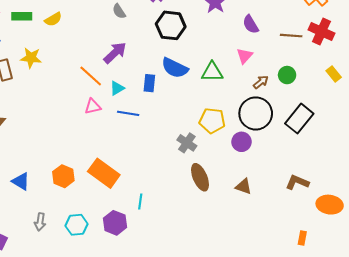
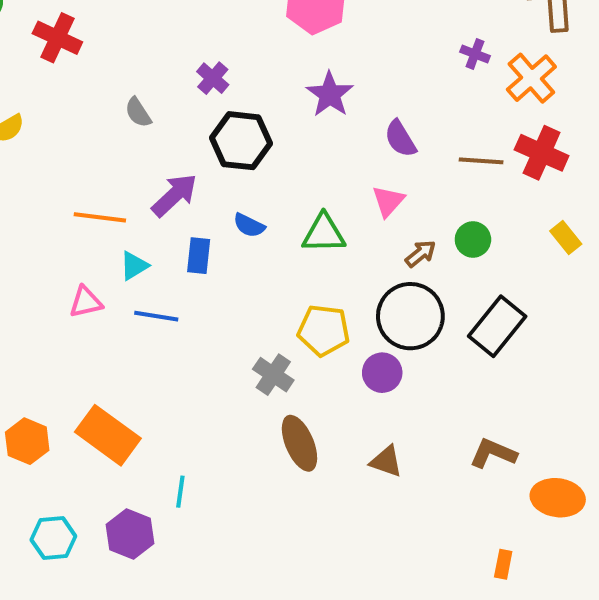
purple arrow: (115, 53) -> (174, 195), moved
blue semicircle: (175, 68) -> (249, 225), size x0.6
orange line: (91, 76) -> (100, 217), moved, turned -35

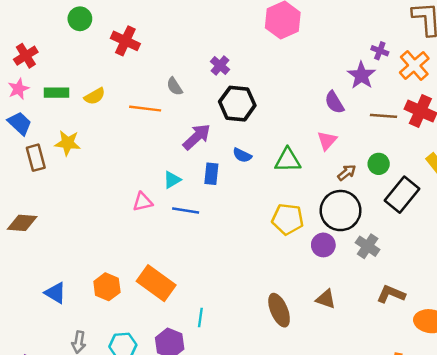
purple star: (330, 94) -> (361, 75), moved
orange line: (100, 217) -> (145, 109), moved
black rectangle: (497, 326) -> (402, 195), moved
gray cross: (273, 375) -> (368, 246), moved
brown ellipse: (299, 443) -> (279, 310), moved

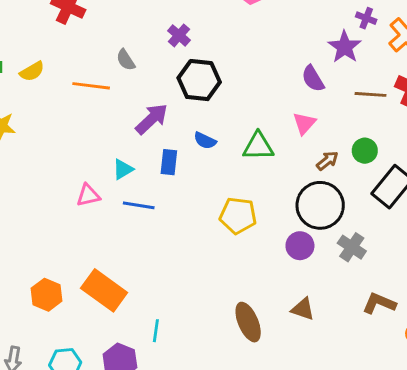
yellow pentagon: (288, 219) -> (238, 215), moved

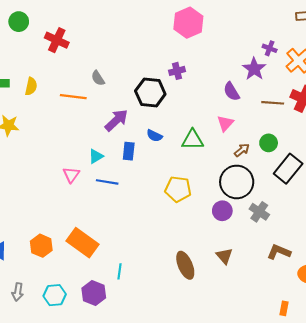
purple cross: (179, 35) -> (177, 71), moved, turned 35
yellow semicircle: (32, 71) -> (31, 86), turned -48
pink triangle: (88, 195) -> (71, 175), turned -42
brown triangle: (303, 309) -> (224, 256), turned 30

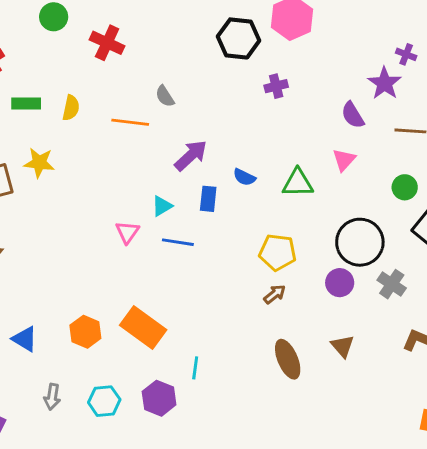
black hexagon: (150, 93) -> (239, 38), moved
brown arrow: (242, 150) -> (275, 294), moved

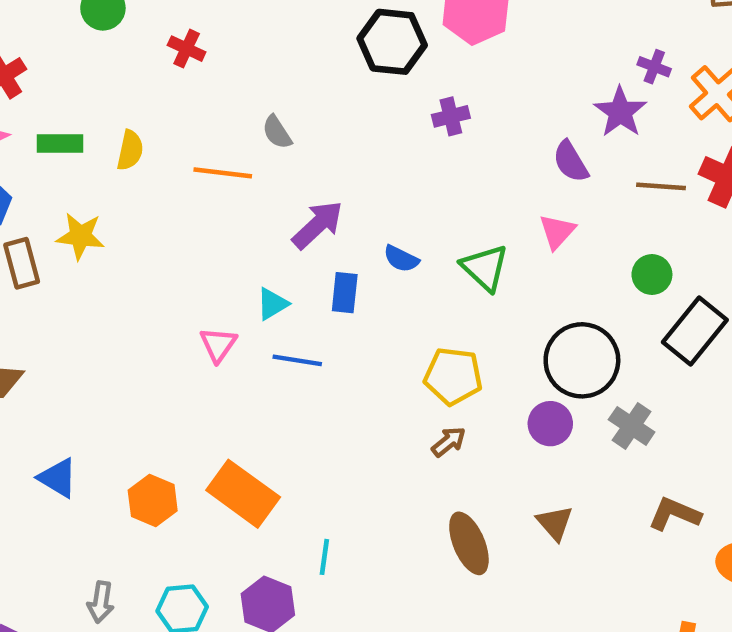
red cross: (107, 43) -> (187, 49), size x0.7
green triangle: (298, 183) -> (485, 268), turned 44
blue triangle: (25, 339) -> (58, 478), moved

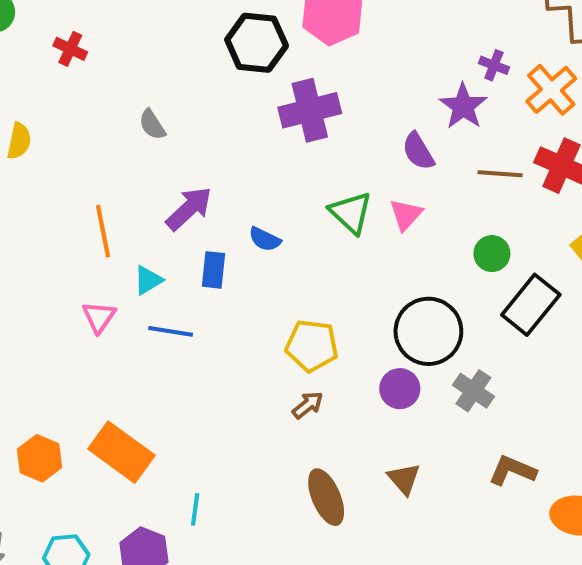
purple cross: (451, 116) -> (310, 110), size x1.8
orange line: (223, 173) -> (103, 231), moved, turned 72
green triangle: (485, 268) -> (351, 213), moved

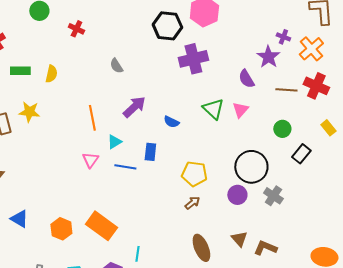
blue rectangle: (214, 270) -> (150, 152), moved
black rectangle: (531, 305) -> (301, 154), size x0.7
brown L-shape: (512, 471) -> (265, 248), moved

